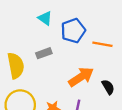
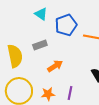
orange arrow: (81, 77) -> (55, 66), moved, size x0.7

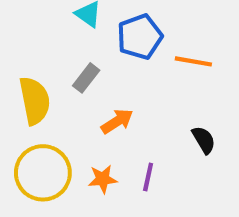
gray rectangle: (40, 45) -> (86, 78), turned -32

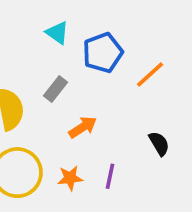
orange line: (193, 61) -> (150, 74), turned -52

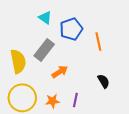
orange line: (150, 74) -> (98, 42), turned -60
gray rectangle: (55, 89) -> (44, 50), size x1.5

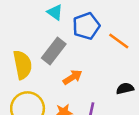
orange line: (98, 42) -> (119, 41), turned -42
black semicircle: (104, 81) -> (125, 88), turned -72

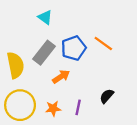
blue pentagon: (86, 26) -> (74, 48), moved
black semicircle: (125, 88) -> (107, 96), moved, turned -35

